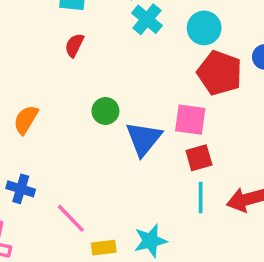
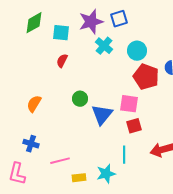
cyan line: (201, 198) -> (124, 155), moved
pink line: (71, 218) -> (60, 161), turned -60

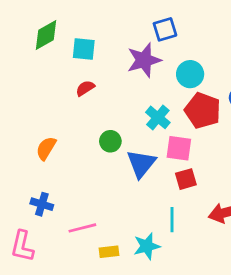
purple star: (91, 22) -> (144, 60), moved
cyan cross: (104, 46) -> (158, 117), moved
red semicircle: (62, 61) -> (85, 88), turned 32

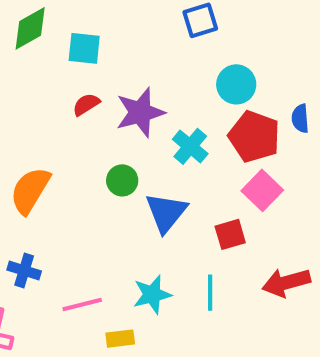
purple star: (144, 60) -> (140, 112), moved
orange semicircle: (46, 148) -> (30, 190), size x1.4
pink square: (179, 148) -> (262, 190), moved, turned 36
cyan star: (147, 246) -> (152, 295), moved

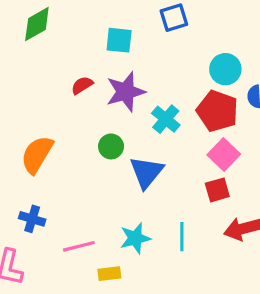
cyan square: (84, 48) -> (119, 40), moved
cyan circle: (236, 84) -> (225, 69), moved
red square: (230, 234) -> (217, 190), moved

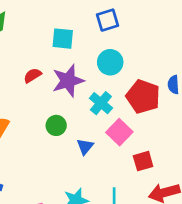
cyan circle: (225, 69) -> (110, 62), moved
pink square: (224, 155) -> (119, 132), moved
blue triangle: (146, 172) -> (85, 147), size x0.6

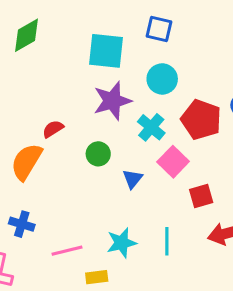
blue square: (108, 20) -> (159, 29), turned 30
cyan square: (63, 39) -> (106, 51), size x1.4
red semicircle: (32, 75) -> (53, 129), moved

